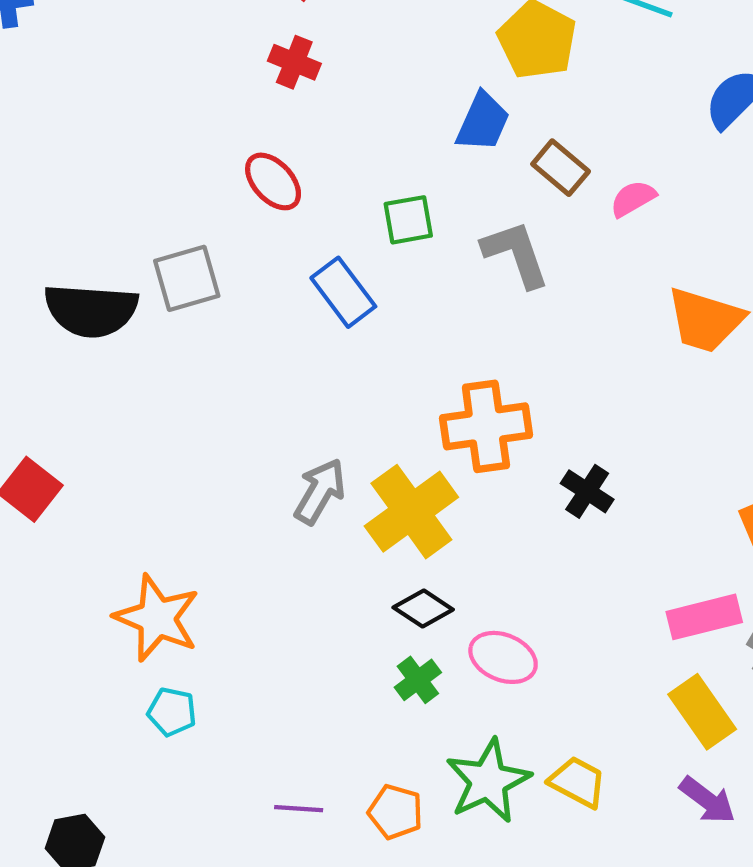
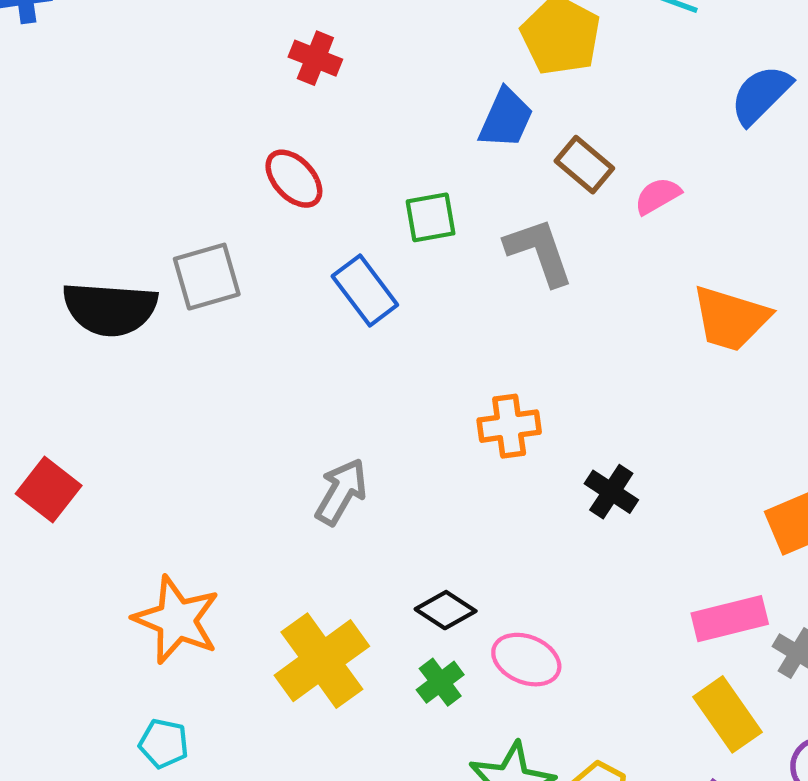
orange cross: (486, 426) -> (509, 426), size x0.7
yellow cross: (411, 512) -> (322, 661), moved
cyan pentagon: (172, 712) -> (164, 743), moved

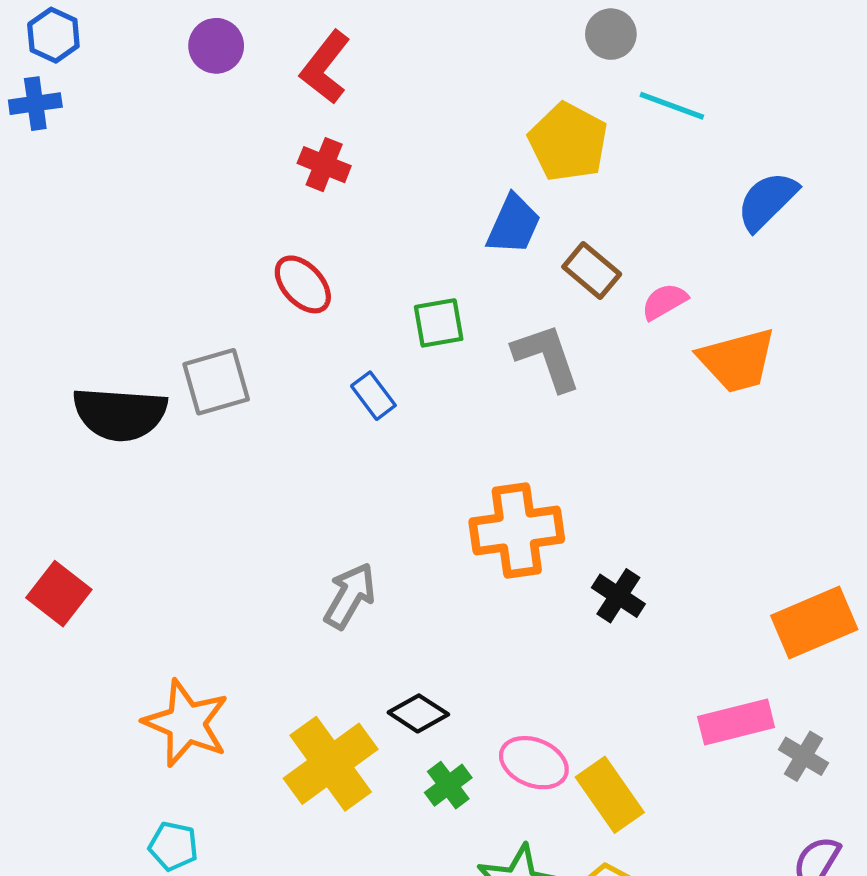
blue rectangle: (365, 291) -> (373, 396), size x0.7
orange trapezoid: (731, 319) -> (737, 360), moved, turned -32
orange cross: (509, 426) -> (517, 530), size x1.5
black diamond: (446, 610) -> (418, 713), moved
yellow rectangle: (727, 714) -> (610, 795), moved

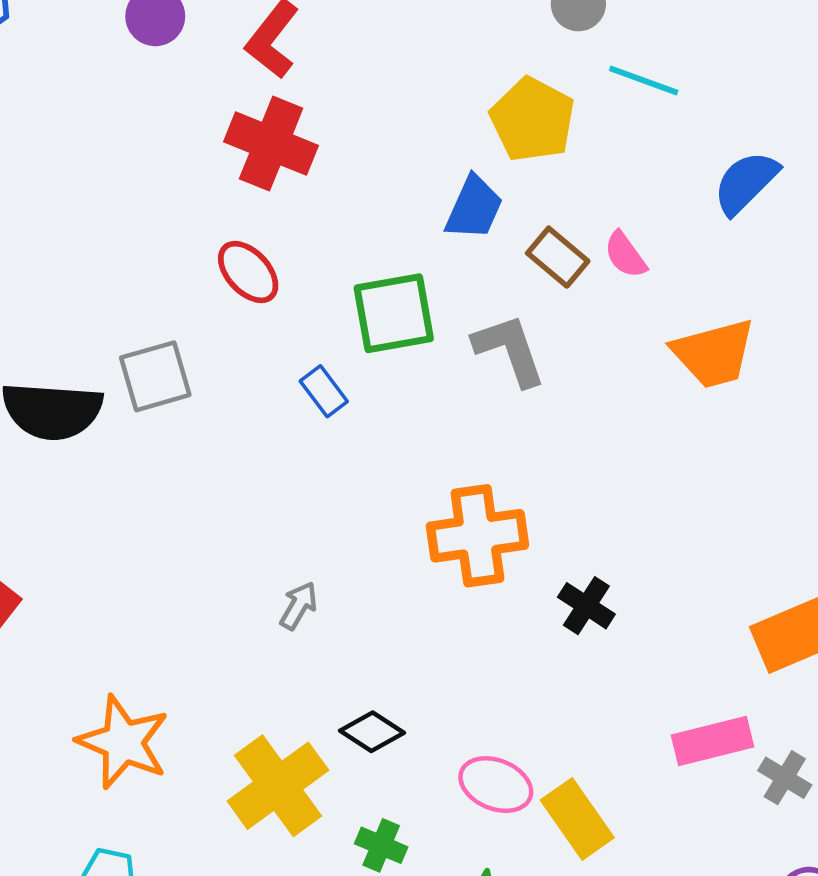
red cross: (324, 165) -> (271, 144), size x1.6
pink semicircle: (664, 302) -> (625, 255), moved, turned -96
green square: (439, 323) -> (394, 313), size x1.5
gray arrow: (350, 596) -> (299, 606), size x0.7
green cross: (448, 785) -> (381, 845), moved, turned -30

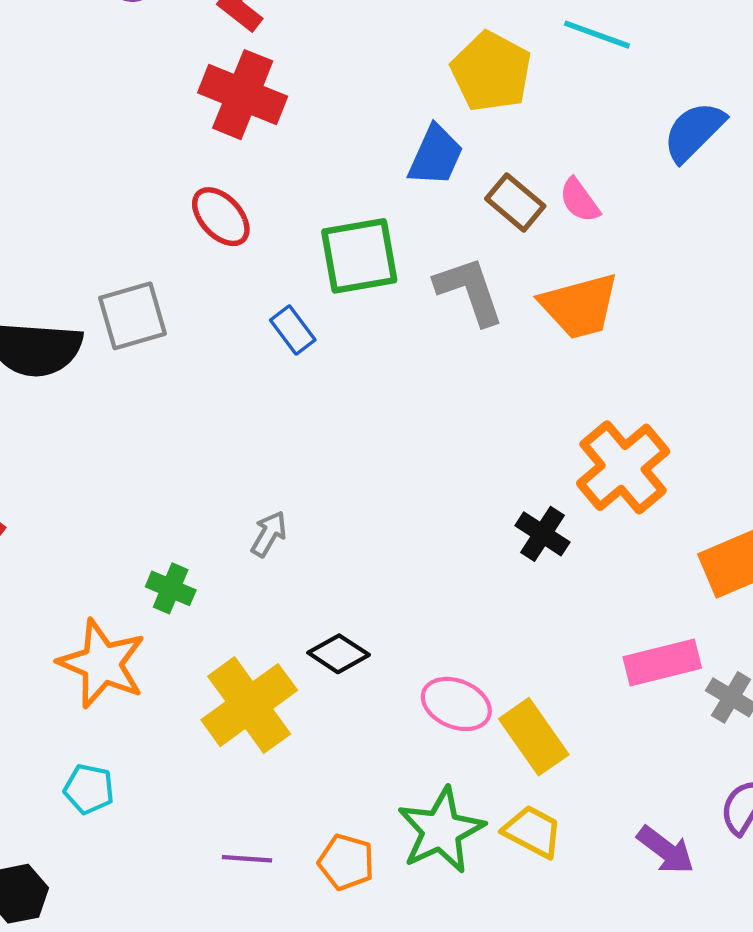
orange trapezoid: (714, 353) -> (580, 306), moved
orange cross: (477, 536) -> (623, 467), moved, turned -32
green cross: (381, 845) -> (171, 588), moved

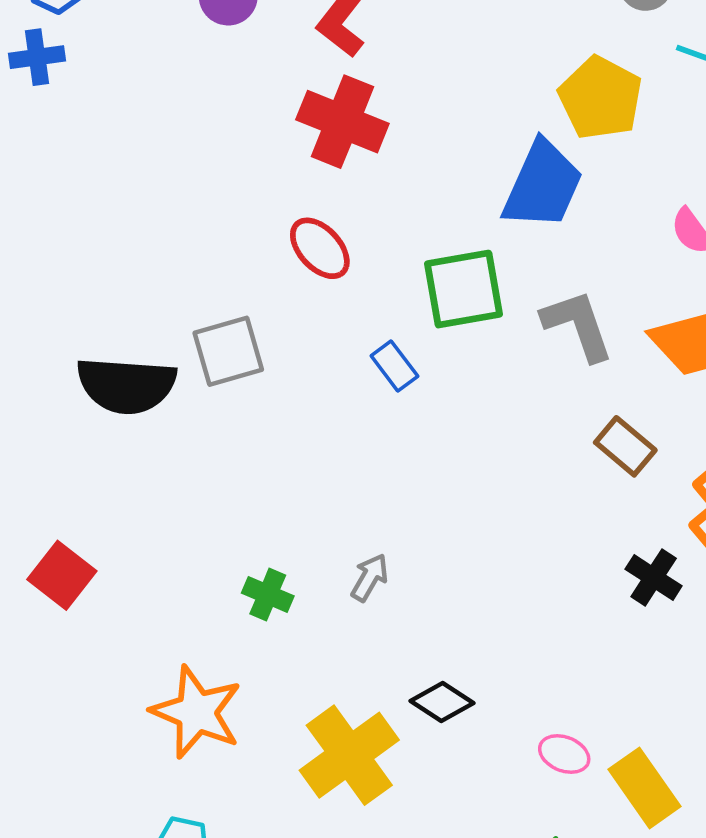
blue trapezoid: (436, 156) -> (543, 185), size x1.4
brown rectangle: (515, 202) -> (625, 446), moved
green cross: (171, 588) -> (268, 594), moved
pink ellipse: (456, 704) -> (564, 754), size x0.7

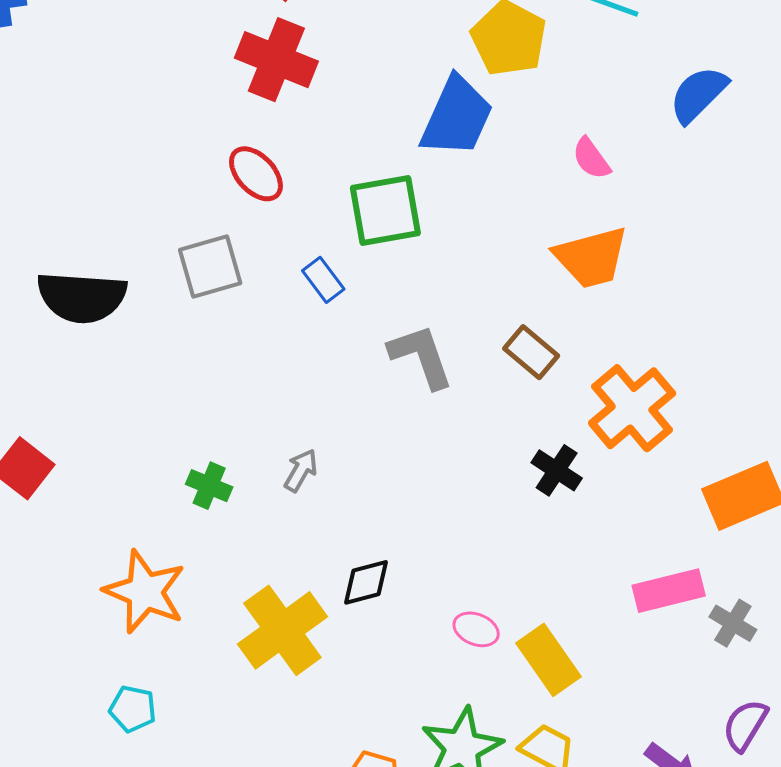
gray L-shape: (578, 325) -> (421, 356), moved
gray square: (228, 351) -> (210, 267), moved
black diamond: (442, 702) -> (366, 582), turned -48

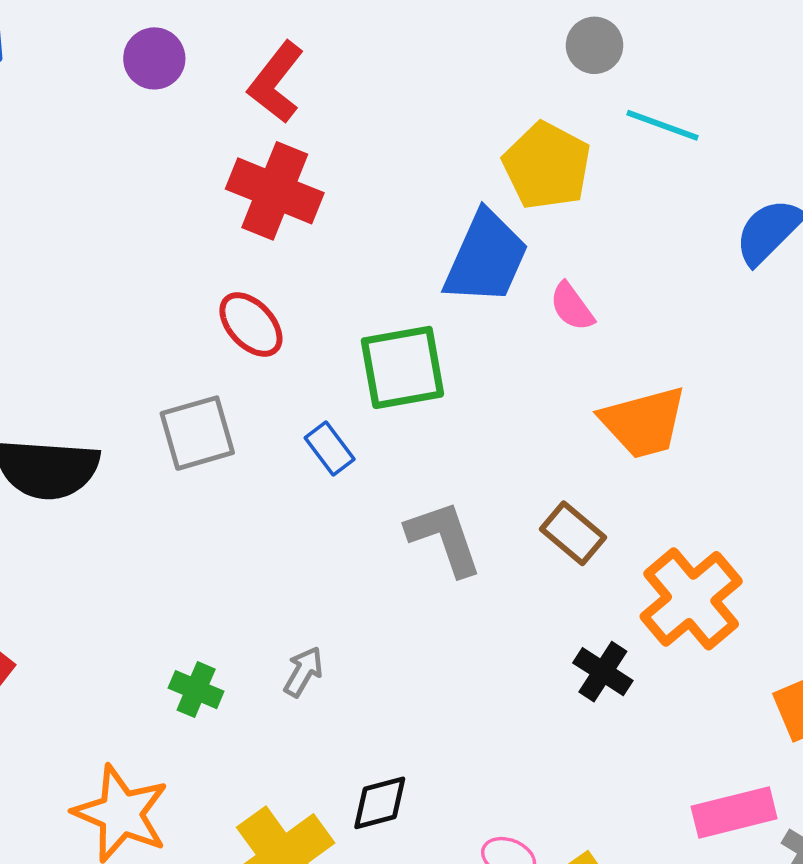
pink semicircle: (591, 159) -> (572, 307), moved

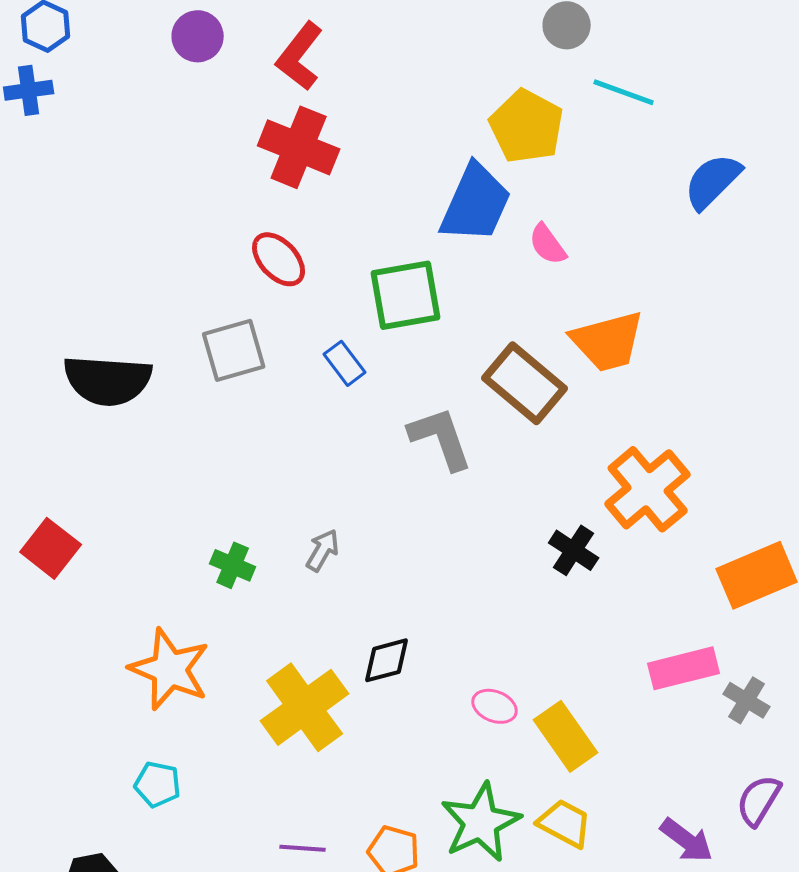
brown rectangle: (573, 533) -> (525, 383), moved, size x1.5

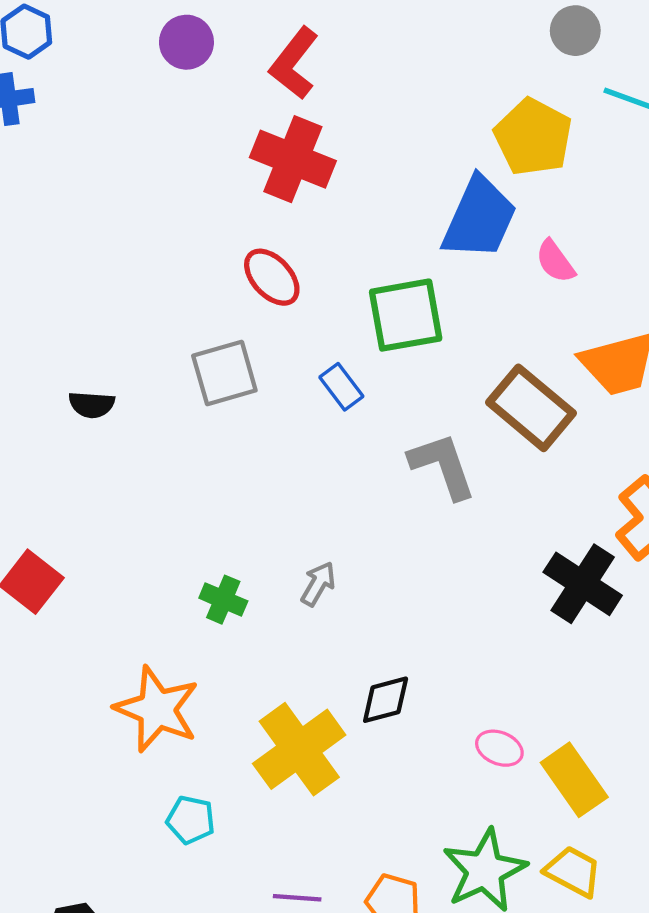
black semicircle: (108, 380) -> (92, 405), size x0.5
black cross: (574, 550) -> (583, 584), size x1.5
cyan pentagon: (158, 784) -> (191, 820), moved

